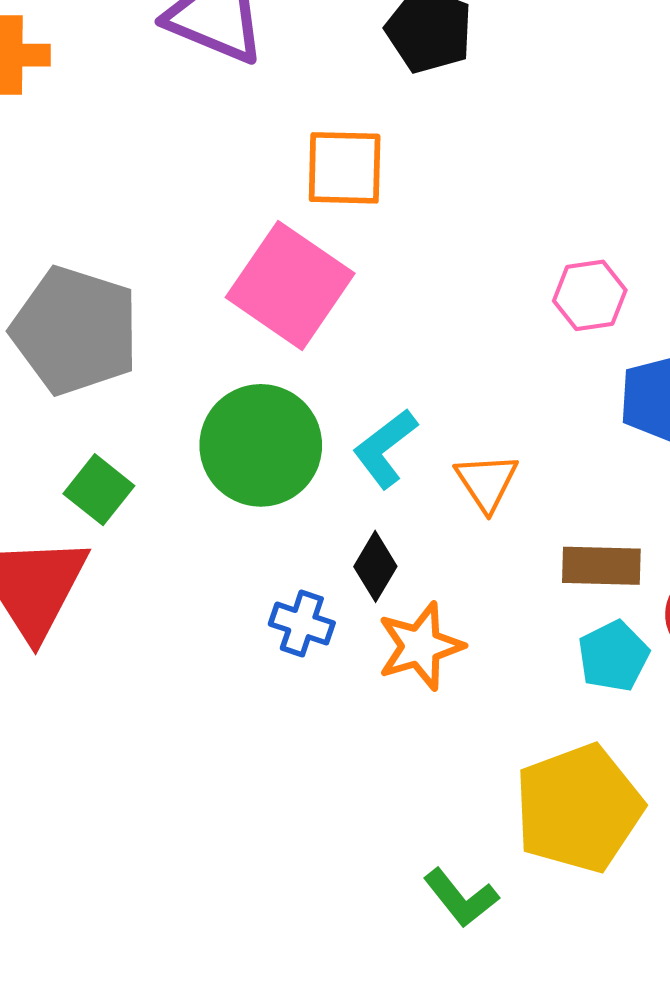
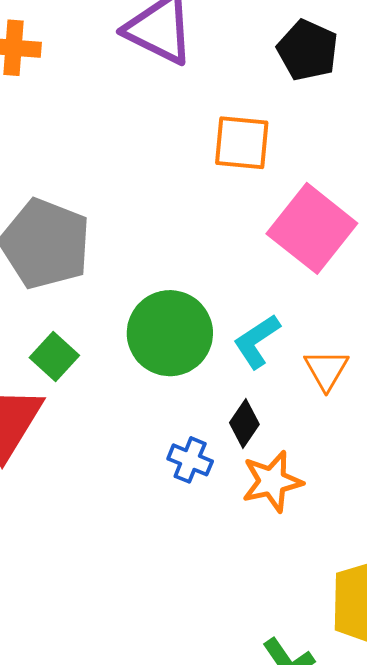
pink square: (290, 285) -> (312, 228), moved

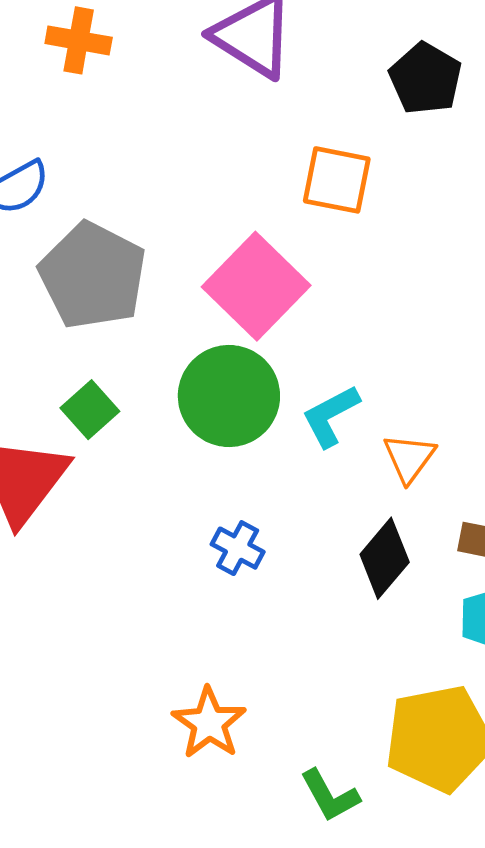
pink square: (312, 228) -> (256, 286), moved
black diamond: (244, 423) -> (385, 558), moved, size x1.4
orange star: (272, 481) -> (209, 723), moved, turned -30

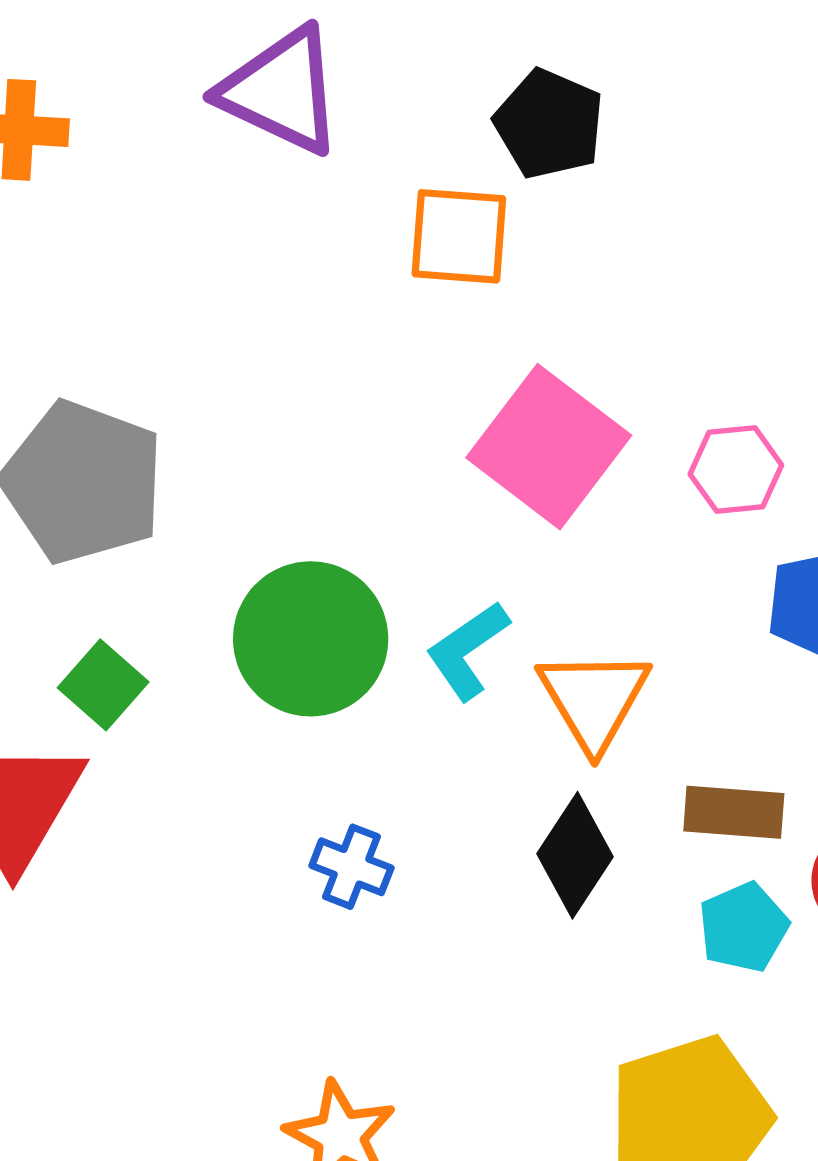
orange square: (337, 180) -> (459, 236), moved
pink square: (256, 286) -> (549, 447), moved
orange triangle: (409, 458) -> (594, 699), size x1.4

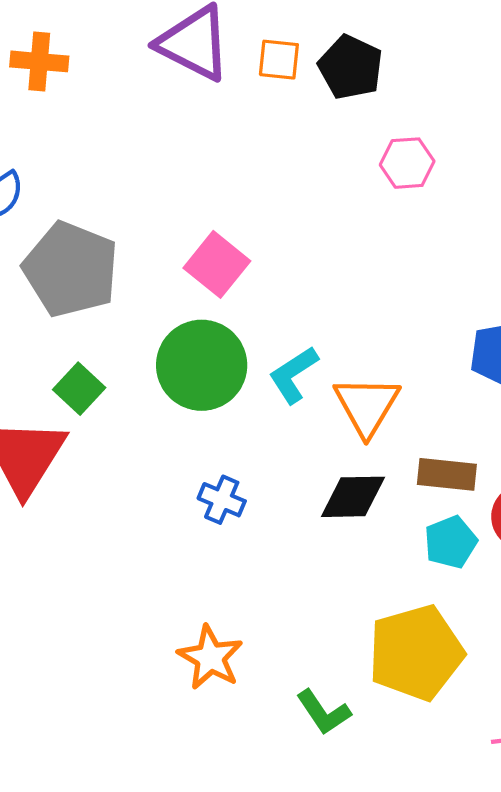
orange square: (459, 236) -> (279, 60), moved, size x0.7
pink square: (549, 447) -> (217, 264), moved, size x0.7
pink hexagon: (736, 470) -> (407, 163), moved
black diamond: (575, 855) -> (353, 497), turned 54

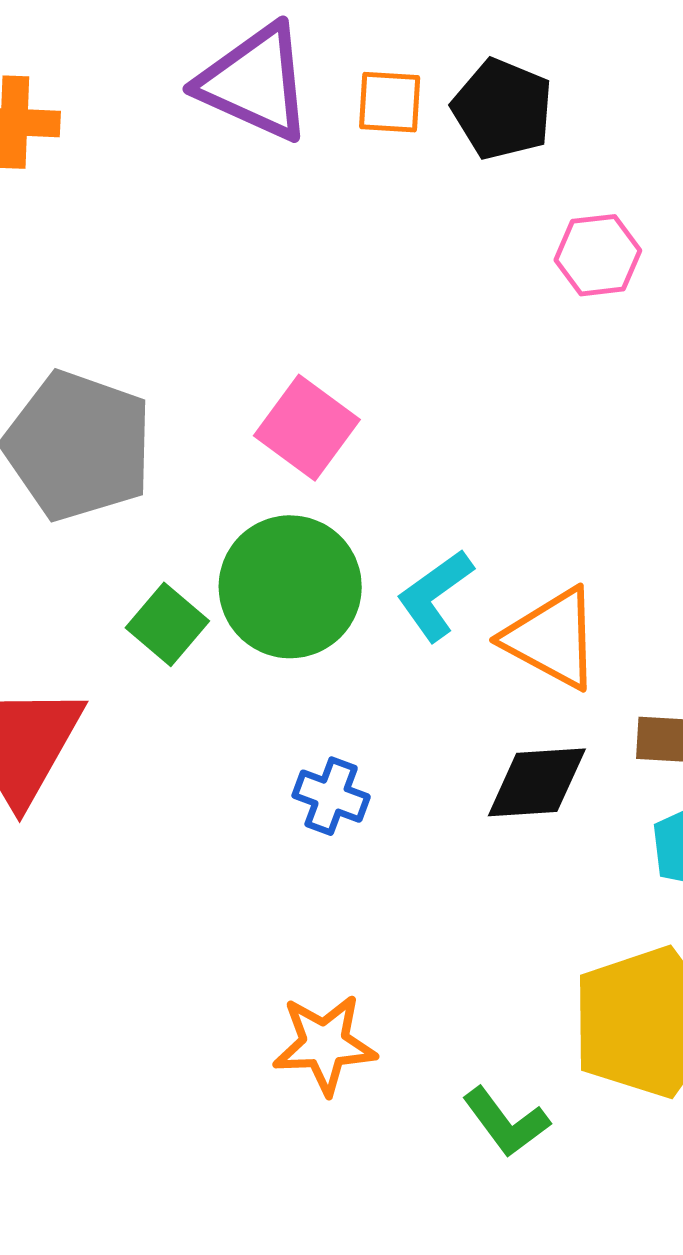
green square: (79, 389) -> (167, 624), moved
orange triangle: (367, 406) -> (552, 638), turned -30
orange star: (210, 657) -> (325, 1044), turned -30

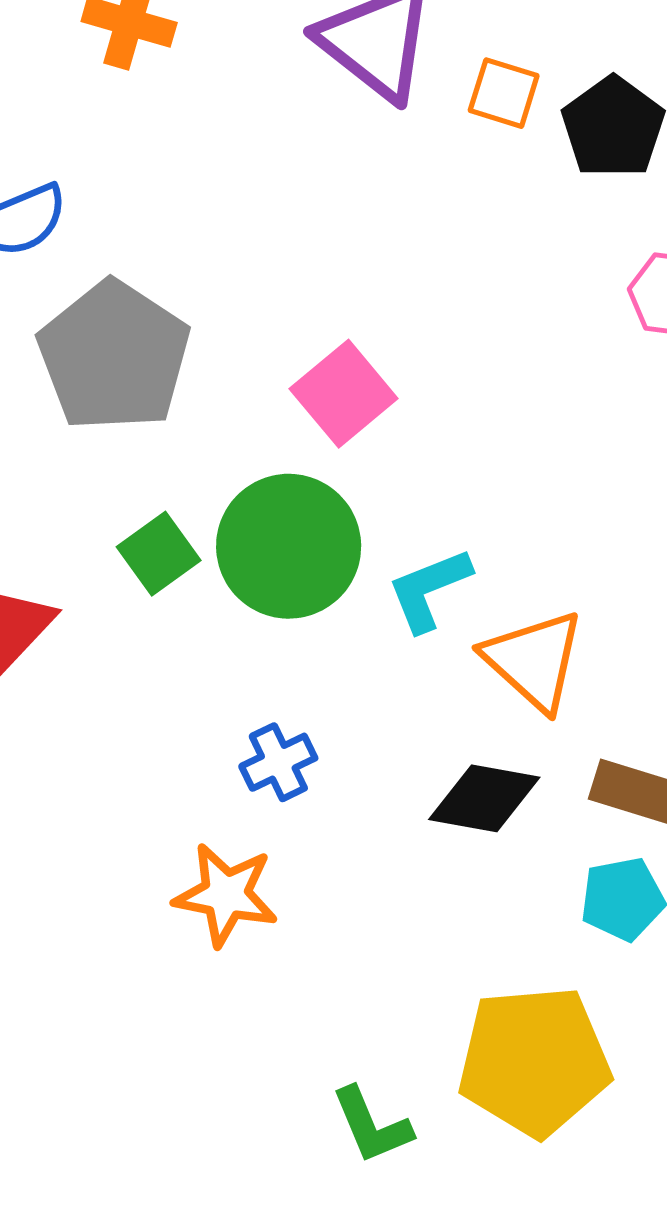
blue cross: (331, 796) -> (278, 762), turned 30
orange star: (325, 1044) -> (226, 895), moved

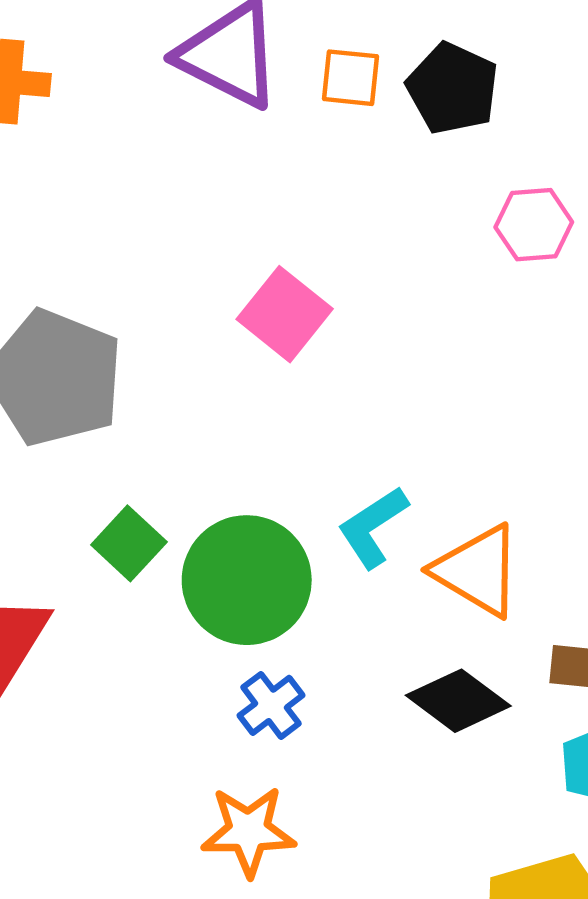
pink square: (344, 394) -> (285, 314), moved
green circle: (289, 546) -> (247, 580), moved
black diamond: (484, 798) -> (458, 701), turned 38

